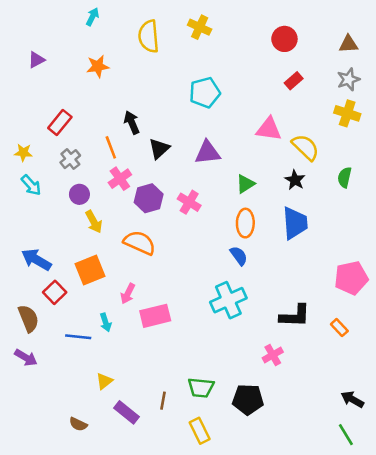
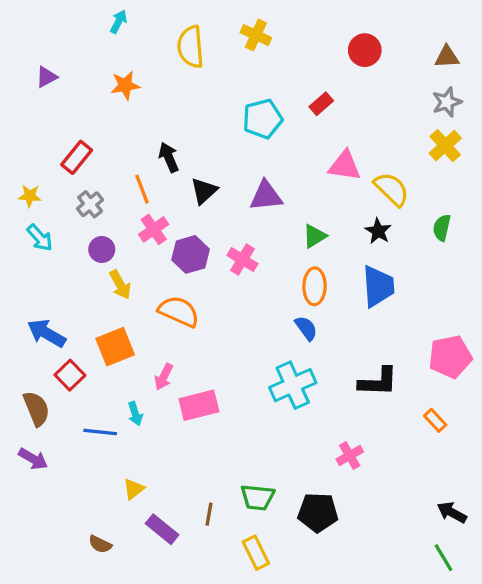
red rectangle: (294, 81) -> (321, 104), moved
yellow cross: (347, 113) -> (445, 146), turned 30
black L-shape: (295, 316) -> (378, 382), moved

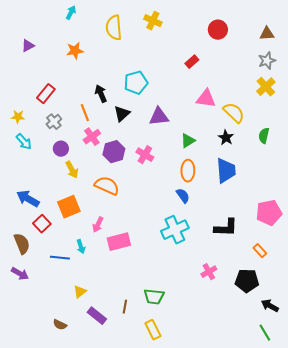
cyan pentagon: (263, 119) -> (136, 83), moved
black pentagon: (318, 512) -> (247, 281), moved

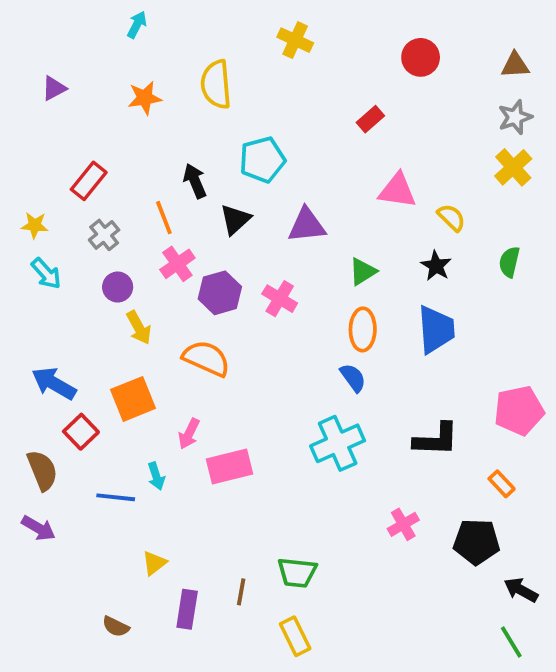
yellow semicircle: (114, 28) -> (216, 84), moved
yellow semicircle: (234, 113) -> (451, 218), size x0.7
purple rectangle: (97, 316) -> (187, 609), turned 60

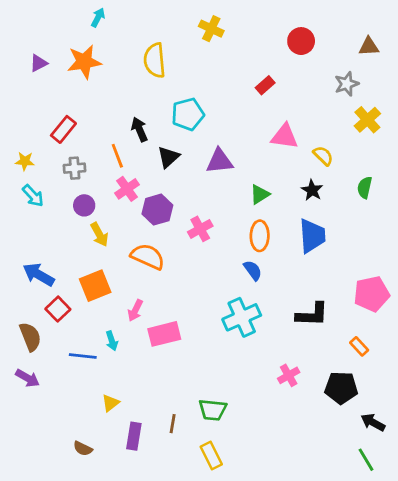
orange star: (145, 98) -> (84, 62), moved, size x1.4
gray star: (515, 117) -> (347, 84), moved
gray cross: (104, 235) -> (74, 168), turned 35
pink cross: (280, 299) -> (200, 229), moved, turned 30

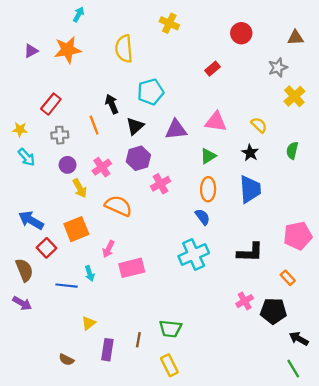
pink triangle: (284, 136) -> (216, 122), moved
pink cross: (127, 189) -> (102, 167), moved
purple hexagon: (157, 210) -> (138, 158), moved
pink cross: (289, 375) -> (245, 301), moved

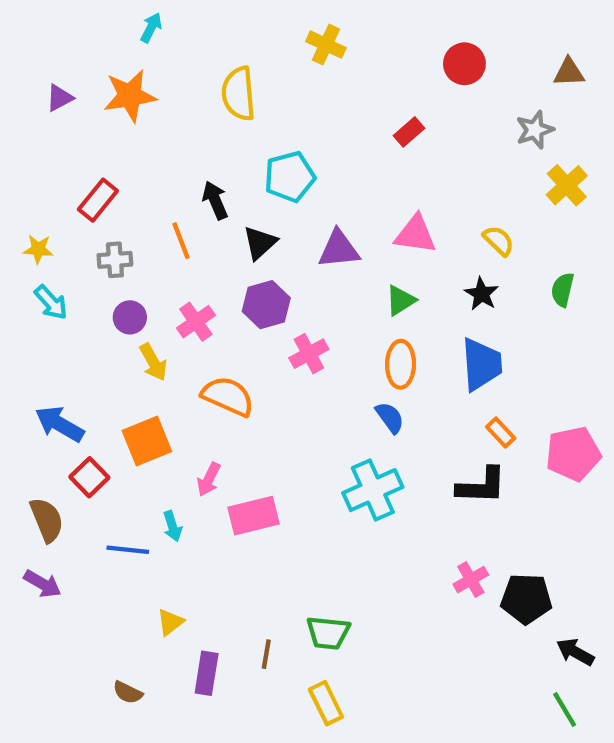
orange rectangle: (288, 278) -> (501, 432), moved

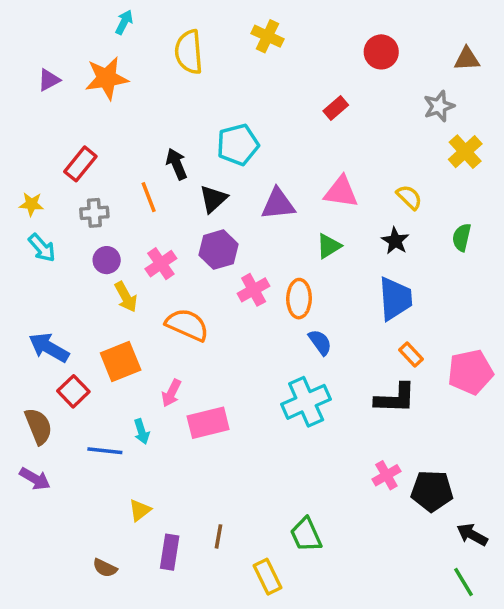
yellow semicircle: (239, 94) -> (189, 52), moved
orange ellipse: (401, 364) -> (299, 299), moved
green trapezoid: (328, 633) -> (306, 535), moved, turned 60

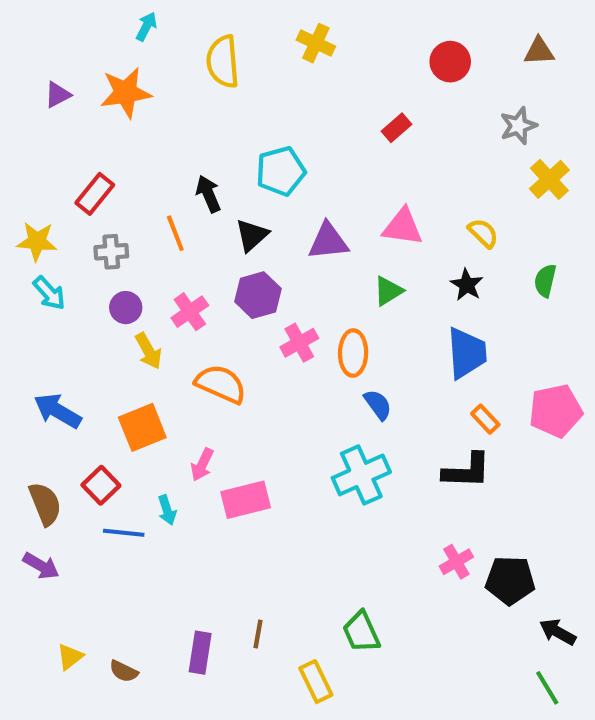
brown triangle: (467, 59) -> (539, 51), moved
yellow star: (31, 204) -> (37, 241), size x1.4
pink pentagon: (470, 372) -> (556, 411), moved
red square: (73, 391) -> (101, 485), moved
yellow triangle: (140, 510) -> (70, 657), moved

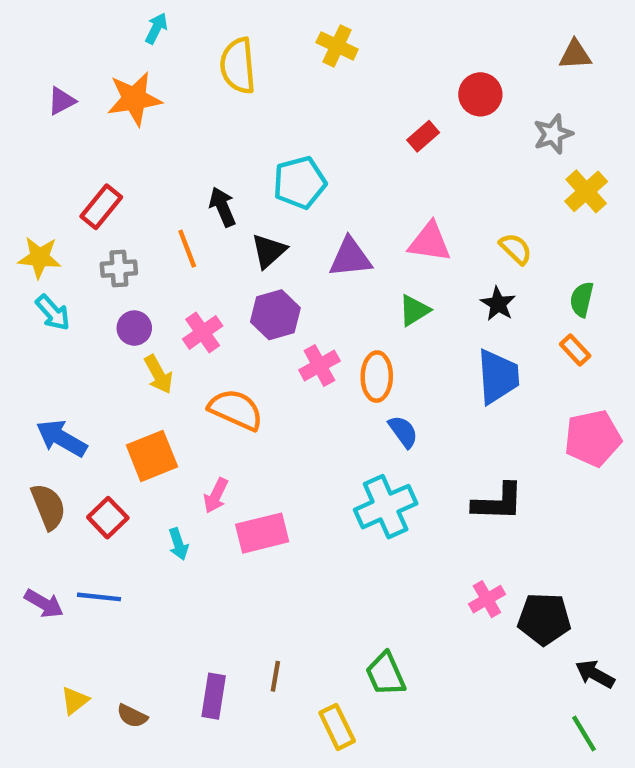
red circle: (450, 62) -> (480, 94), moved
orange rectangle: (485, 419) -> (575, 350), moved
brown semicircle: (45, 504) -> (48, 507), moved
blue line: (124, 533) -> (99, 597), moved

